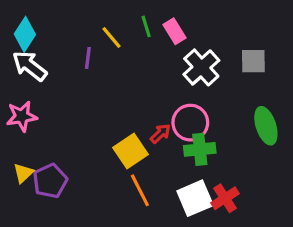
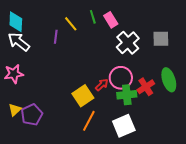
cyan diamond: (25, 34) -> (16, 22), turned -30
orange line: (140, 190) -> (89, 121), turned 55
red cross: (225, 198) -> (146, 87), moved

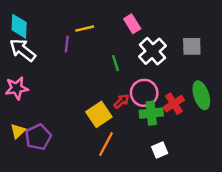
green line: (93, 17) -> (116, 63), moved
yellow line: (71, 24) -> (85, 29), turned -63
white square: (124, 126) -> (160, 150), moved, size x0.6

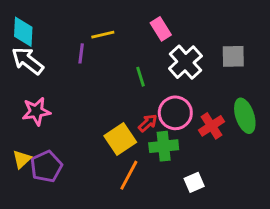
pink star: (17, 88) -> (36, 111), moved
green cross: (151, 113) -> (164, 146), moved

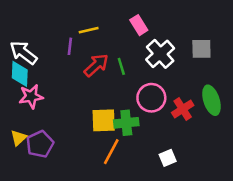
cyan diamond: (23, 32) -> (20, 74), moved
red arrow: (148, 123) -> (96, 65), moved, size x1.5
yellow square: (120, 139) -> (104, 120), turned 32
green cross: (164, 146) -> (126, 123), moved

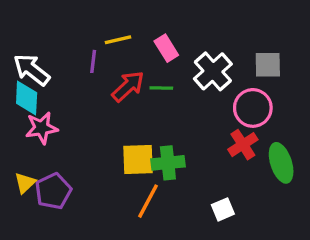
pink rectangle: (139, 25) -> (166, 48), moved
green line: (121, 66) -> (161, 88), turned -72
pink circle: (151, 98) -> (253, 108), moved
green ellipse: (211, 100) -> (281, 163), moved

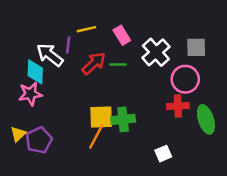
white arrow: (32, 70) -> (50, 55), moved
cyan diamond: (27, 98) -> (35, 72), moved
red cross: (243, 145) -> (178, 106), turned 30
orange line: (148, 201) -> (96, 137), moved

